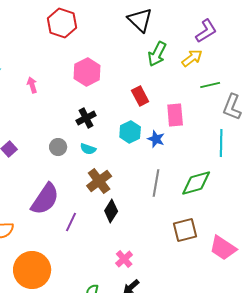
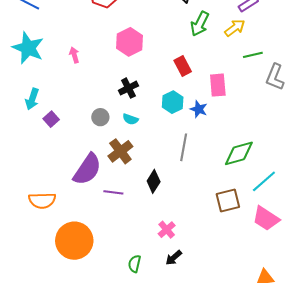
cyan line: (221, 143) -> (264, 181), moved, turned 48
brown cross: (99, 181) -> (120, 151), moved
gray line: (156, 183) -> (184, 147), moved
purple line: (71, 222) -> (113, 192), turned 72

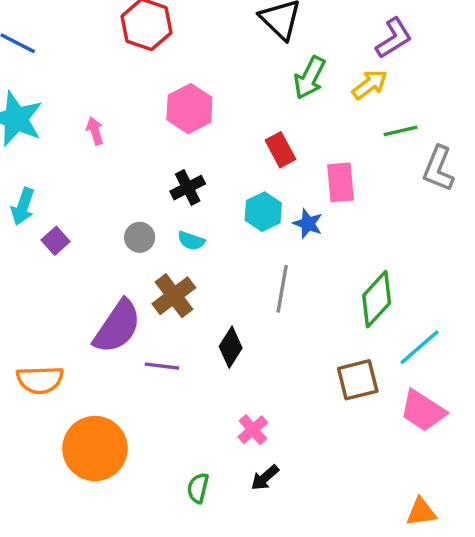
green diamond: (239, 153) -> (377, 299), turned -32

